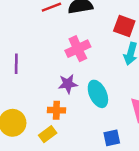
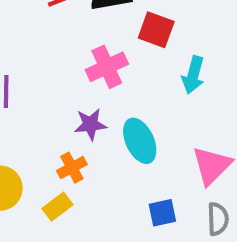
red square: (124, 26) -> (156, 30), moved
orange cross: (56, 110) -> (72, 168), turned -30

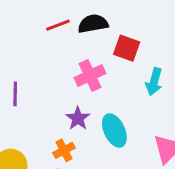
purple star: (90, 124) -> (78, 118), turned -30

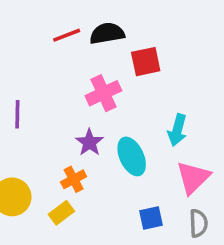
red square: (127, 48) -> (146, 62), turned -32
cyan arrow: (154, 82) -> (177, 130), moved

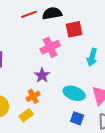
cyan arrow: (177, 130) -> (92, 57), moved
cyan ellipse: (132, 156) -> (74, 93), moved, turned -45
blue square: (151, 218) -> (77, 118), turned 32

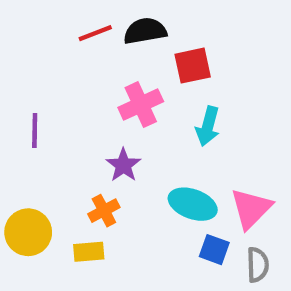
cyan arrow: (92, 57) -> (208, 126), moved
yellow rectangle: (26, 115) -> (89, 252), turned 32
blue square: (77, 118) -> (214, 250), moved

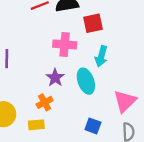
pink cross: (141, 105) -> (65, 44), turned 30
cyan ellipse: (193, 204) -> (86, 81), moved, turned 50
blue square: (214, 250) -> (93, 126), moved

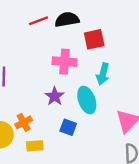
orange cross: (45, 102) -> (24, 122), moved
blue square: (93, 126) -> (68, 127), moved

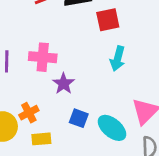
pink cross: (64, 62) -> (43, 57), moved
cyan ellipse: (87, 100) -> (112, 128), moved, turned -30

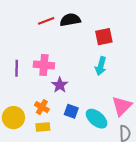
red square: (108, 20) -> (104, 37), moved
orange cross: (29, 113) -> (42, 107), moved, turned -32

